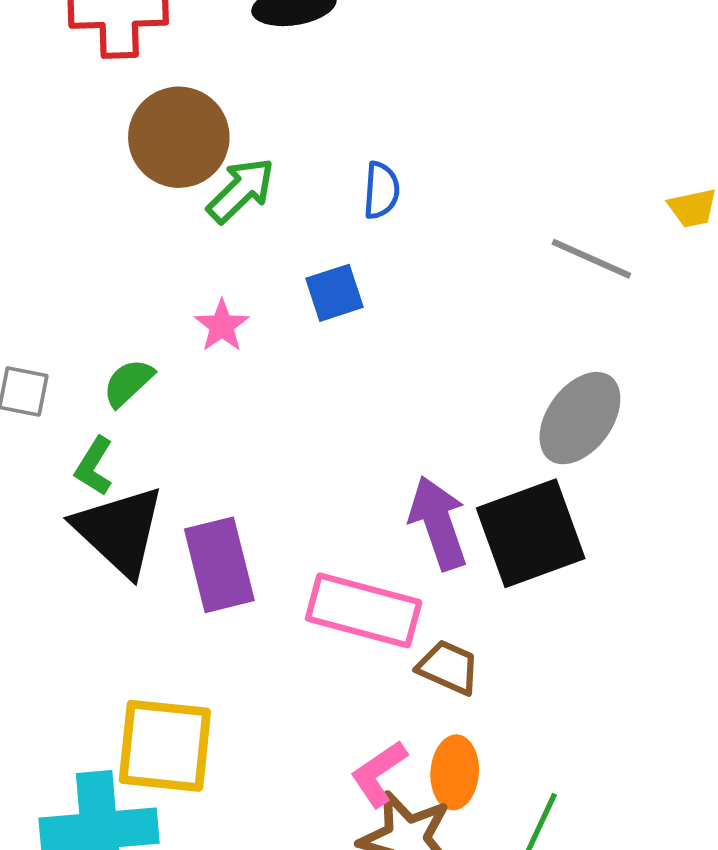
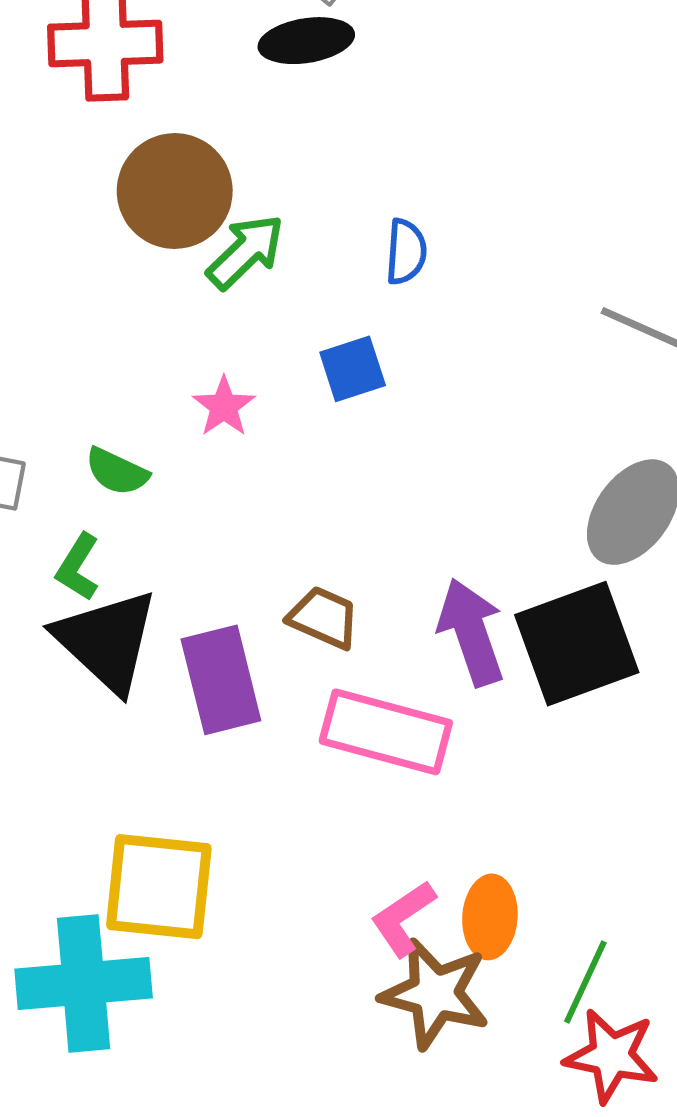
green semicircle: (128, 383) -> (117, 472), turned -112
brown trapezoid: (448, 667) -> (324, 618), moved

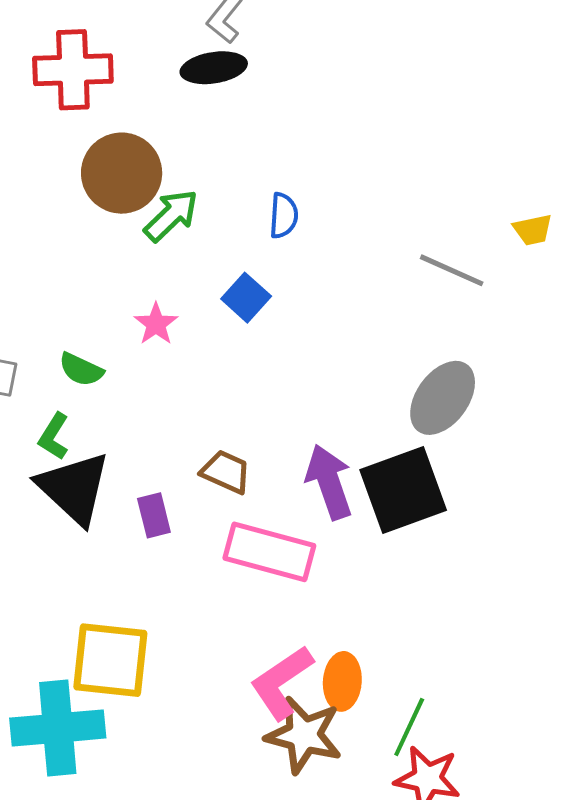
blue square: (353, 369) -> (246, 298), turned -30
purple rectangle: (221, 680) -> (154, 515), size x0.6
pink L-shape: (403, 918) -> (282, 682), size x1.4

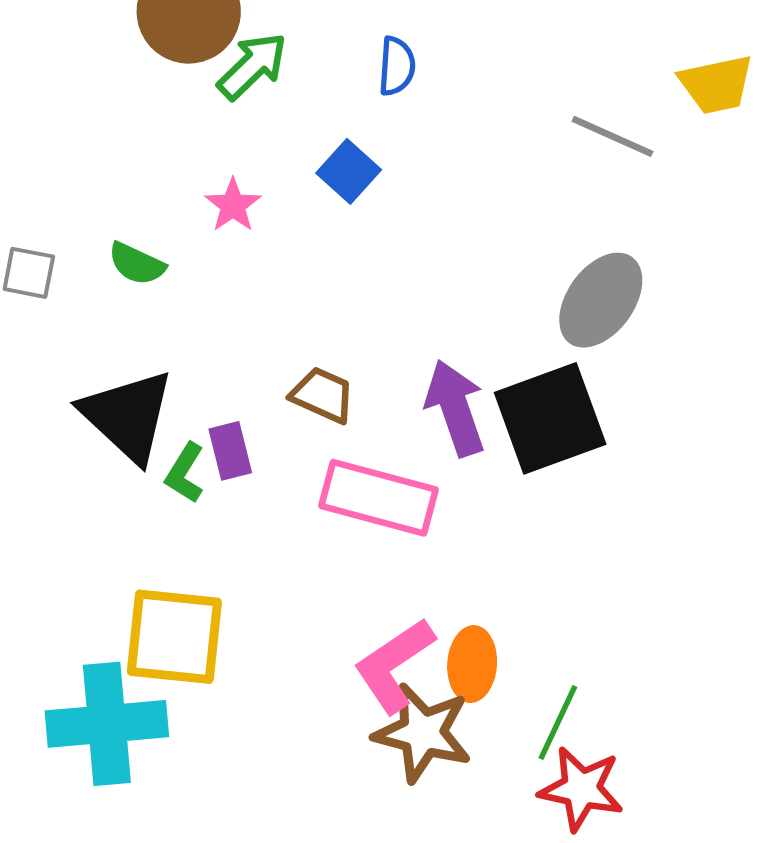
yellow trapezoid: (533, 230) -> (716, 84), size x1.5
green L-shape: (54, 436) -> (185, 473), moved

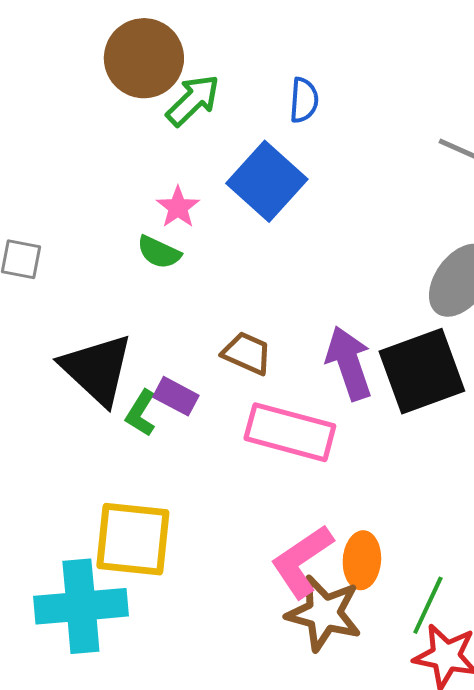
blue square: (349, 171) -> (267, 181), size x1.6
green semicircle: (137, 264) -> (159, 252), moved
purple rectangle: (230, 451) -> (176, 396), turned -48

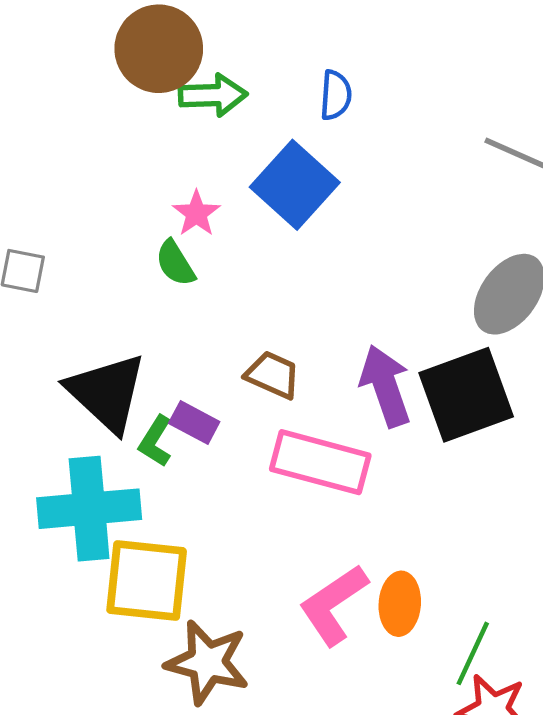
green arrow: (193, 100) -> (213, 95), turned 42
green semicircle: (159, 252) -> (175, 263), turned 33
cyan cross: (81, 606) -> (89, 509), moved
brown star: (324, 613) -> (207, 662), moved

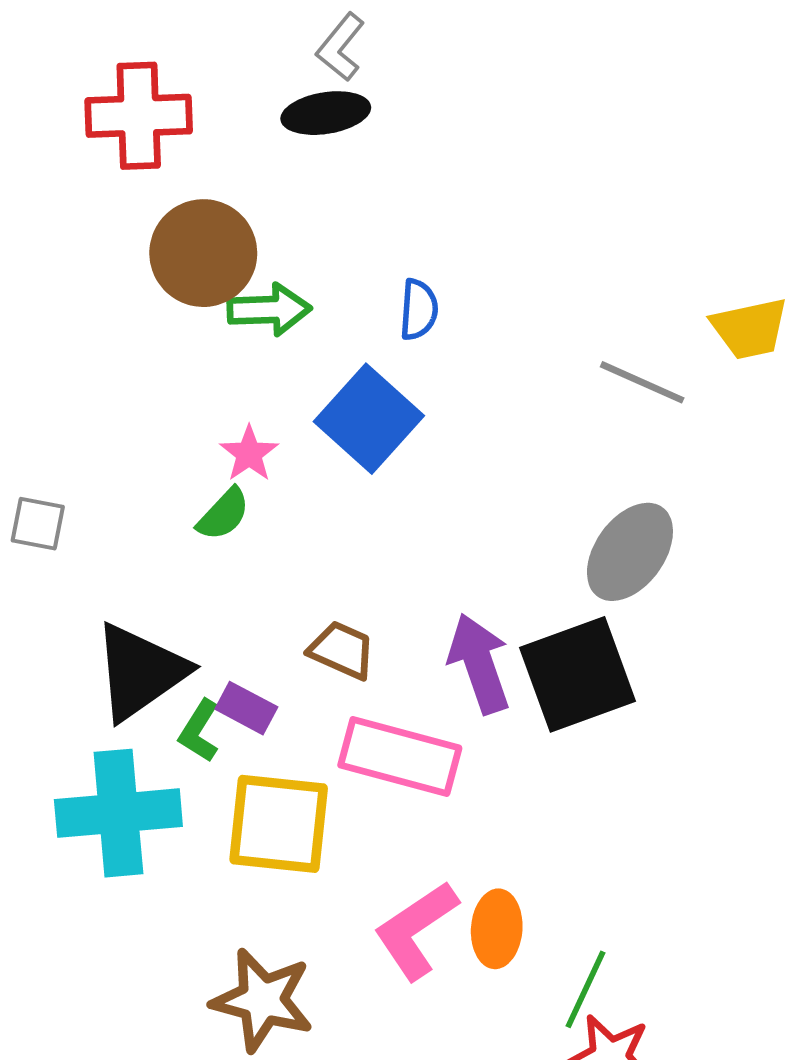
green semicircle: (175, 263) -> (223, 514), turned -105
black triangle: (107, 393) -> (140, 672), turned 42
yellow square: (147, 581) -> (279, 824), moved

